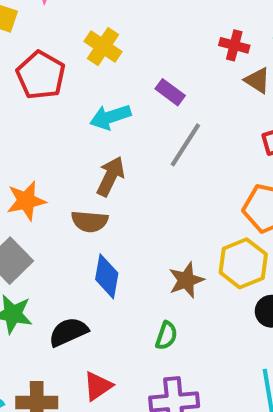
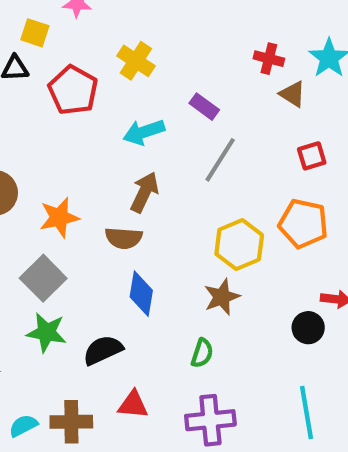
yellow hexagon: (243, 263) -> (239, 245), moved
red triangle: (98, 386) -> (133, 405), turned 40

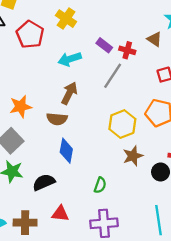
red cross: (269, 59) -> (127, 50), moved
brown star: (222, 297) -> (133, 156), moved

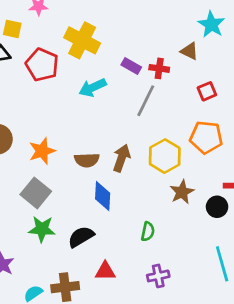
yellow cross: (66, 19) -> (82, 40), size x1.4
brown arrow: (69, 93) -> (122, 158), moved
purple cross: (104, 223) -> (158, 276), size x0.7

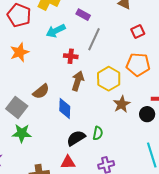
red cross: (159, 68) -> (71, 56), moved
orange star: (42, 151) -> (20, 52), moved
brown semicircle: (87, 160) -> (41, 91), moved, turned -36
black semicircle: (81, 237) -> (76, 138), moved

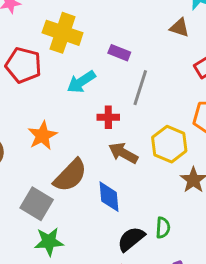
orange star: (20, 52) -> (42, 136), moved
brown arrow: (78, 81) -> (123, 153), turned -72
brown semicircle: (41, 91) -> (70, 175), size x1.4

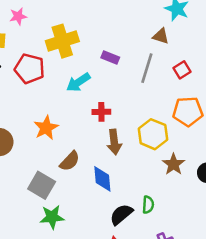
yellow cross: (63, 33) -> (62, 41), turned -36
gray line: (140, 88) -> (147, 68), moved
brown arrow: (123, 153) -> (114, 142), turned -125
brown semicircle: (70, 175) -> (70, 161), size x0.7

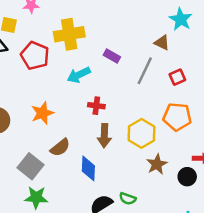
green semicircle: (148, 205) -> (128, 199), turned 98

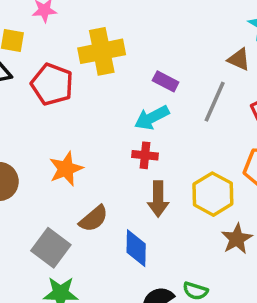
cyan arrow: (79, 75) -> (152, 118), moved

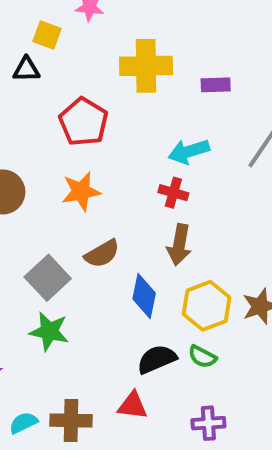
purple rectangle: (166, 81) -> (216, 85), moved, turned -40
red pentagon: (52, 84) -> (84, 122), moved
yellow hexagon: (213, 194) -> (207, 306), moved

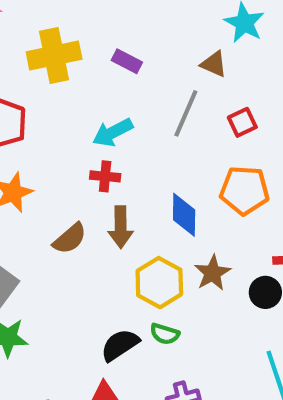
purple rectangle: (216, 85) -> (127, 61), turned 40
brown semicircle: (102, 254) -> (70, 239), moved
blue diamond: (144, 296) -> (184, 215), moved

